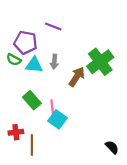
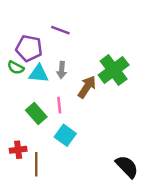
pink line: (52, 107) -> (59, 105), moved
black semicircle: (112, 147) -> (127, 167), size x1.5

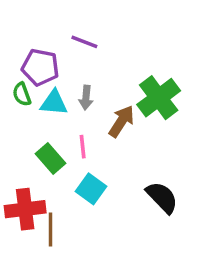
green semicircle: (16, 68) -> (22, 94), turned 42
red cross: (18, 150) -> (25, 209), size x1.6
black semicircle: (127, 167) -> (162, 197), moved

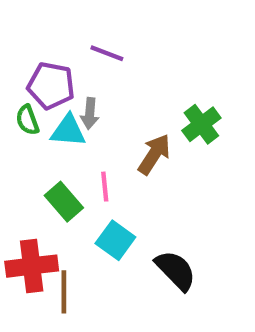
gray arrow: (86, 98) -> (90, 113), moved
green cross: (159, 98) -> (201, 124), size x0.7
black semicircle: (162, 197) -> (176, 270), moved

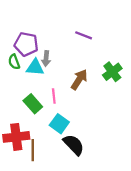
purple line: (107, 53) -> (84, 35), moved
green cross: (201, 124) -> (112, 72), moved
black semicircle: (176, 270) -> (74, 145), moved

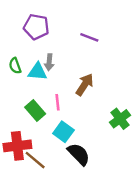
purple pentagon: (26, 44) -> (36, 27), moved
green cross: (112, 72) -> (120, 119), moved
brown line: (33, 150) -> (35, 160), turned -50

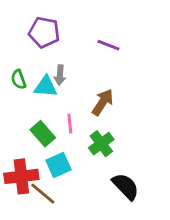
green cross: (120, 119) -> (101, 144), moved
cyan square: (63, 132) -> (58, 165), moved, turned 30
black semicircle: (79, 154) -> (126, 186), moved

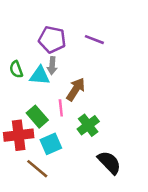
purple pentagon: (44, 32) -> (52, 40), moved
brown arrow: (103, 102) -> (76, 89), moved
red cross: (21, 176) -> (19, 135), moved

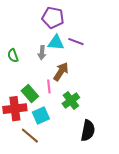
purple pentagon: (52, 40) -> (53, 18), moved
purple line: (94, 40) -> (76, 42), moved
cyan triangle: (40, 76) -> (56, 43), moved
black semicircle: (109, 163) -> (88, 131), turned 55

